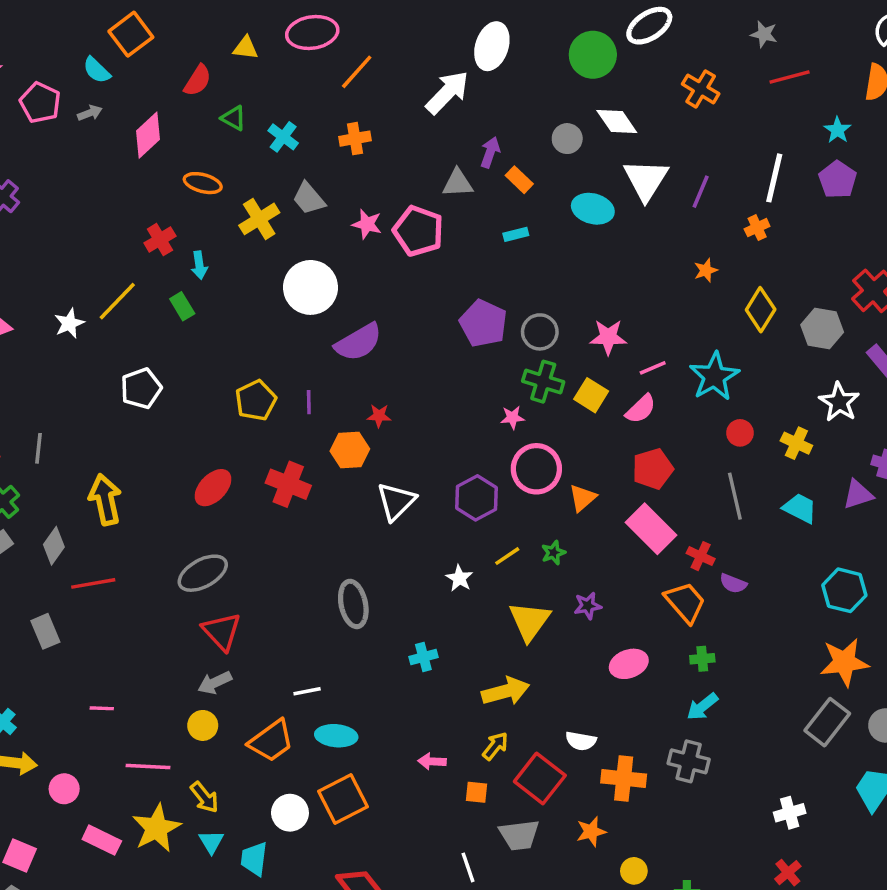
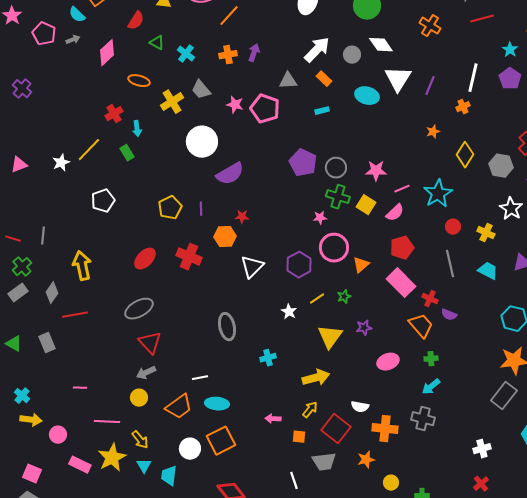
white arrow: (447, 92) -> (317, 50), moved
purple arrow: (490, 152) -> (254, 53), moved

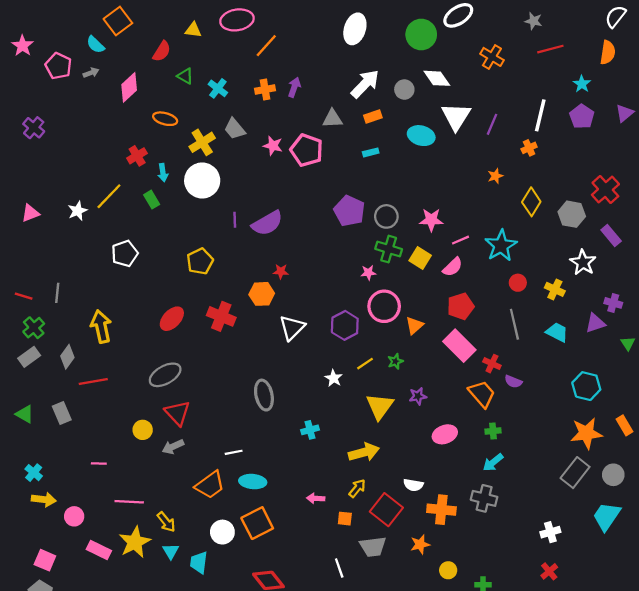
orange rectangle: (324, 79) -> (373, 116), turned -63
white circle: (202, 142) -> (202, 181), moved
purple line: (201, 209) -> (235, 220), moved
yellow circle: (139, 398) -> (143, 430), moved

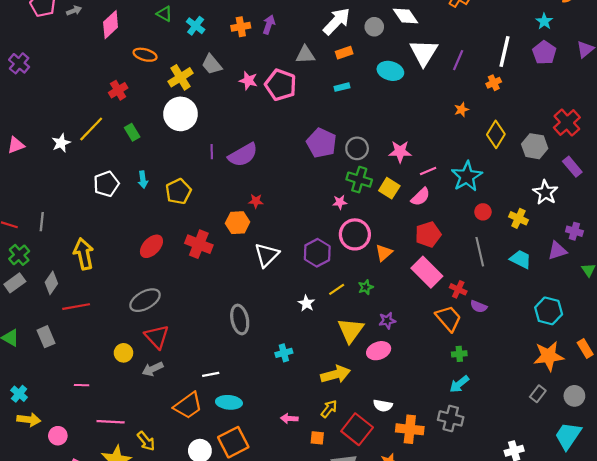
cyan arrow: (163, 173) -> (143, 180), moved
pink ellipse: (445, 434) -> (379, 351), moved
gray rectangle: (575, 473) -> (538, 394), size x0.6

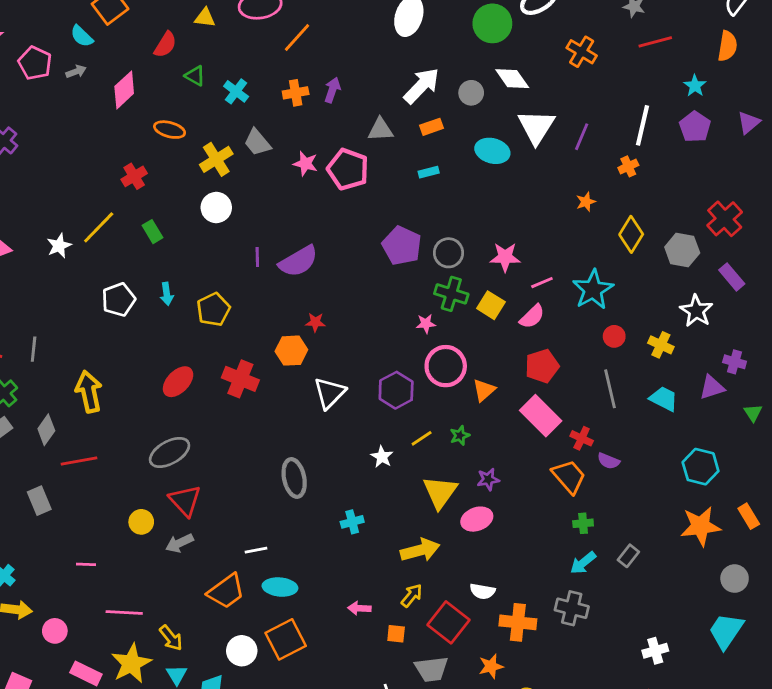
white circle: (181, 114) -> (216, 207), size x0.7
gray rectangle: (538, 394) -> (628, 556), moved

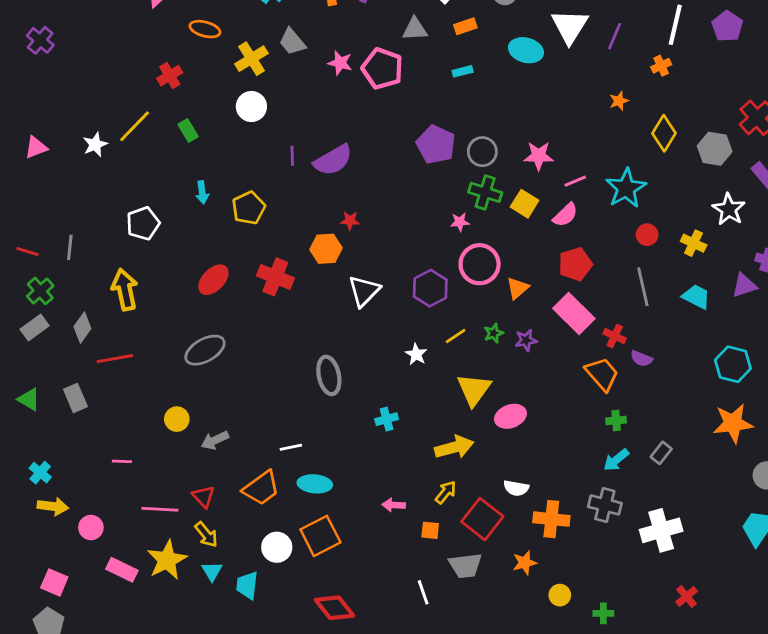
white pentagon: (119, 300) -> (143, 223), moved
purple star: (488, 479) -> (526, 340), moved
red triangle: (185, 501) -> (204, 497), moved, size x0.7
white cross: (655, 651) -> (661, 530), moved, size x1.6

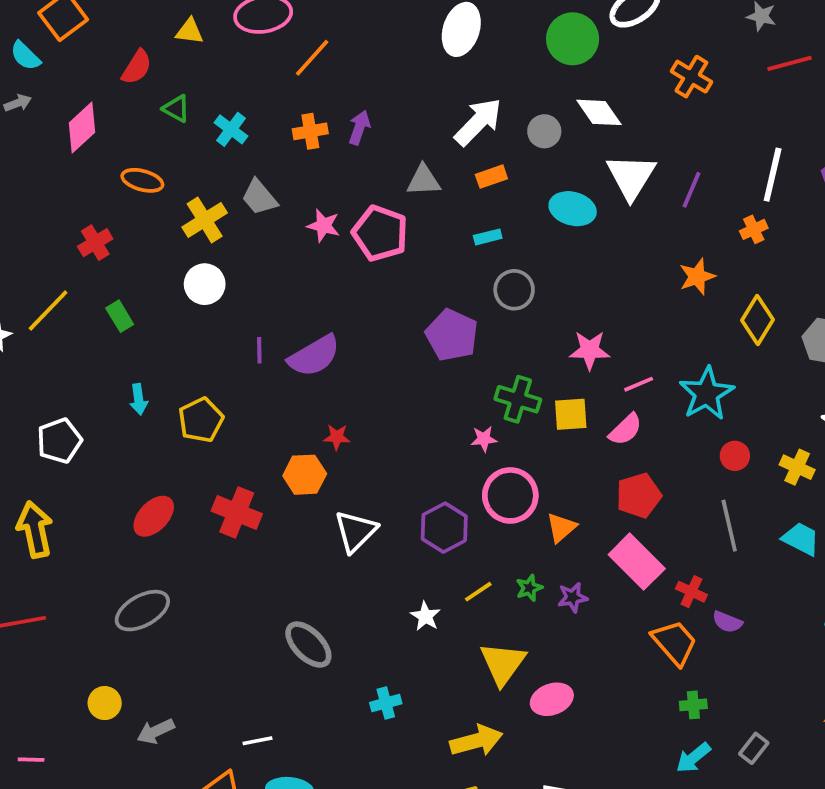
orange star: (619, 101) -> (697, 277), size x1.4
gray circle: (482, 152) -> (514, 290), moved
yellow square: (525, 204) -> (571, 414), turned -36
gray ellipse: (329, 375) -> (308, 645), turned -33

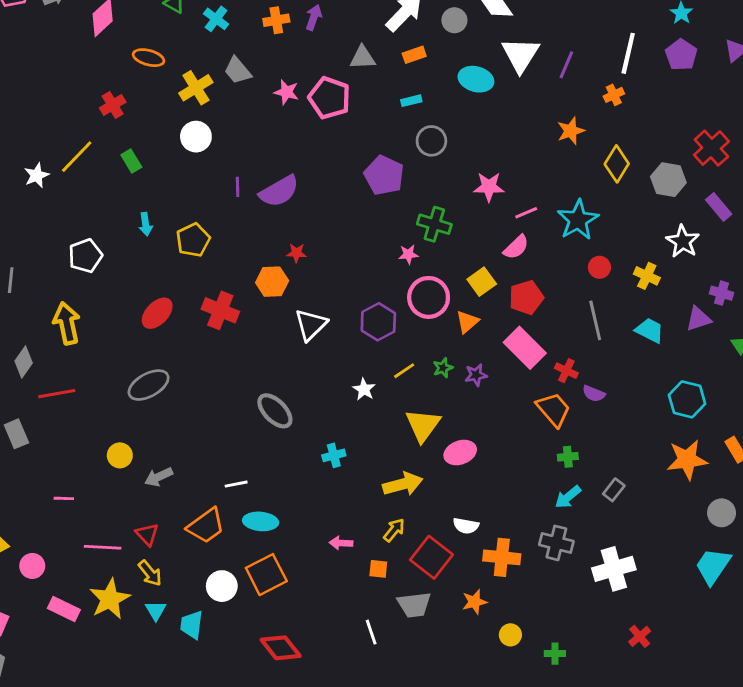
yellow square: (571, 414) -> (482, 282), moved, turned -32

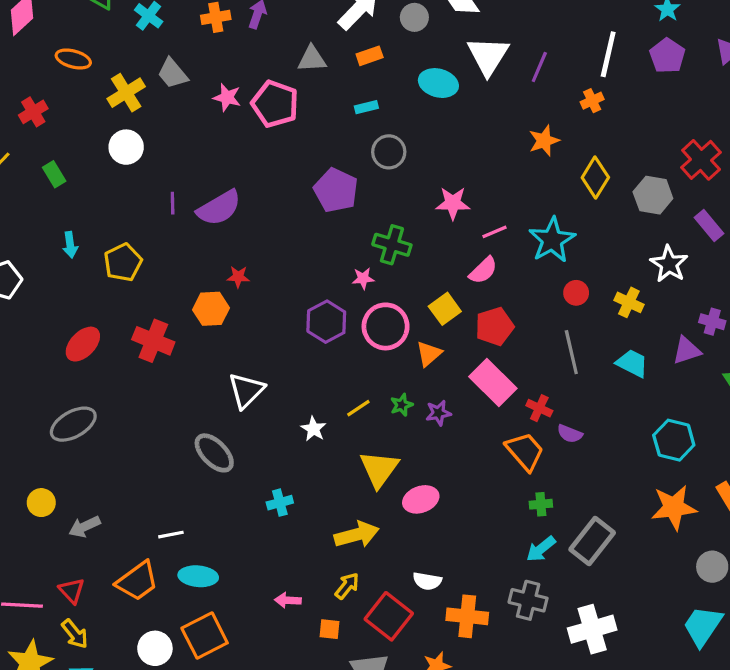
purple hexagon: (378, 322) -> (326, 322), moved
white triangle: (311, 325) -> (246, 390), moved
gray rectangle: (614, 490) -> (592, 541), size x1.8

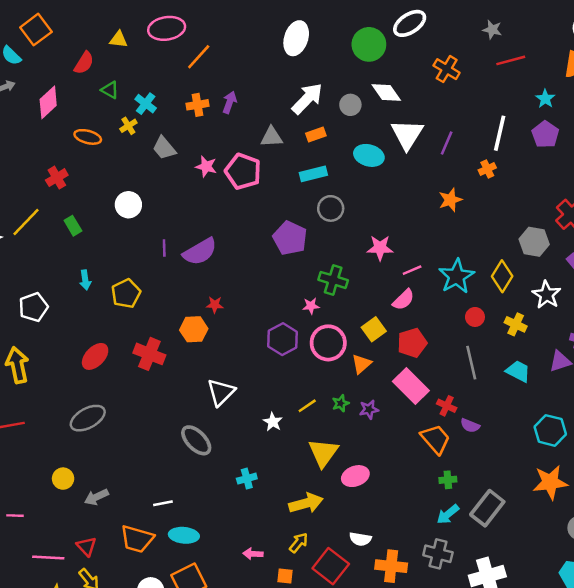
yellow cross: (126, 93) -> (128, 126), moved, size x0.6
cyan rectangle: (366, 107) -> (313, 174), size x1.5
yellow diamond: (595, 178) -> (502, 276), moved
orange trapezoid: (137, 581) -> (137, 539), turned 52

